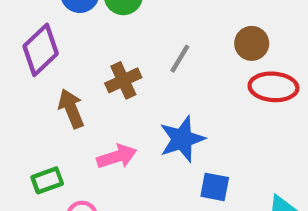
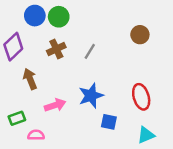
brown circle: (252, 43) -> (140, 35), moved
brown cross: (123, 80) -> (56, 49), moved
red ellipse: (273, 87) -> (141, 97), moved, turned 70

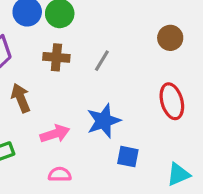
brown cross: (56, 49) -> (56, 57), turned 30
red ellipse: (141, 97) -> (172, 101), moved
pink semicircle: (36, 135) -> (60, 174), moved

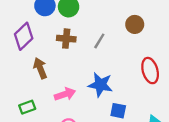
brown circle: (170, 38) -> (135, 24), moved
blue star: (104, 121) -> (100, 85), turned 30

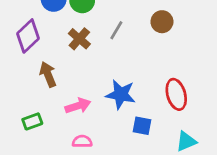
brown cross: (66, 39) -> (79, 39), turned 36
gray line: (99, 41) -> (116, 30), moved
red ellipse: (150, 71) -> (176, 94), moved

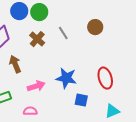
gray line: (116, 30) -> (63, 33), turned -64
pink semicircle: (82, 141) -> (30, 111), moved

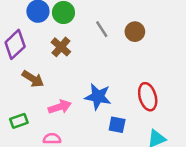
gray line: (63, 33) -> (102, 29), moved
brown arrow: (15, 64) -> (33, 79), turned 144

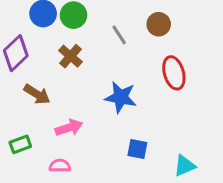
brown circle: (135, 32) -> (159, 24), moved
blue star: (98, 97) -> (121, 97), moved
red ellipse: (148, 97) -> (174, 73), moved

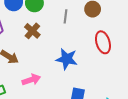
gray line: (119, 35) -> (66, 16), turned 40

